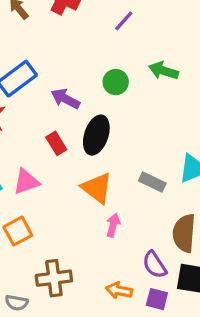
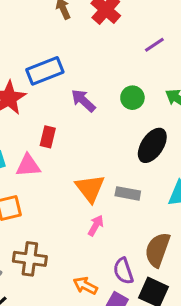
black ellipse: (96, 135) -> (152, 145), moved
red rectangle: (56, 143) -> (48, 137), moved, turned 30
gray rectangle: (152, 182) -> (128, 193), moved, turned -30

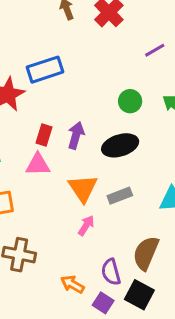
purple arrow: (83, 101) -> (76, 135), moved, turned 60
black ellipse: (152, 145) -> (120, 145), moved, turned 36
pink triangle: (28, 166) -> (38, 165), moved
gray rectangle: (128, 193) -> (120, 196), turned -35

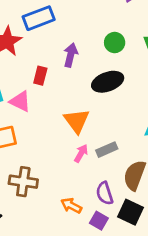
purple arrow: (76, 135) -> (71, 55), moved
pink triangle: (38, 165) -> (20, 101), moved, turned 30
gray rectangle: (120, 196) -> (107, 150), moved

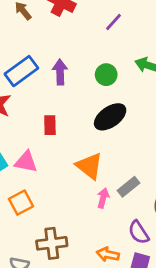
purple arrow: (71, 55) -> (60, 72), moved
red rectangle: (40, 76) -> (50, 125), moved

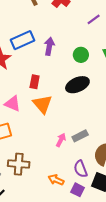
orange triangle: (89, 166) -> (43, 104), moved

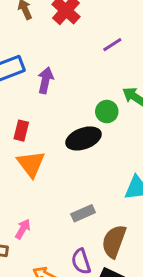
green circle: (81, 55) -> (107, 112), moved
pink arrow: (61, 140) -> (23, 229), moved

